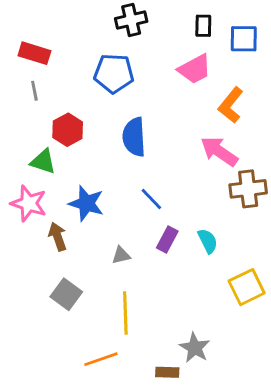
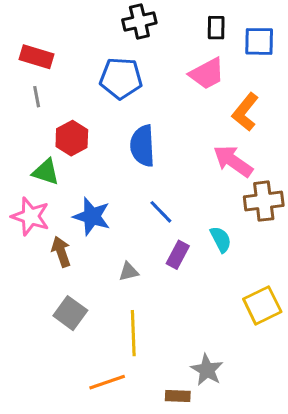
cyan semicircle: (208, 241) -> (221, 239), moved

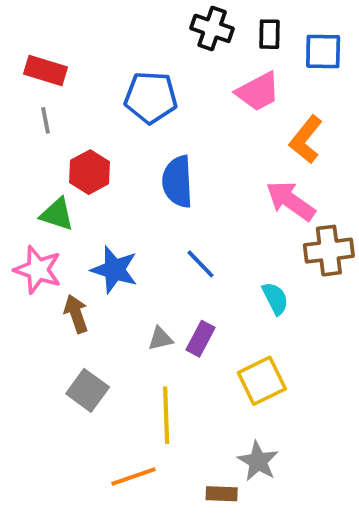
black cross: (139, 21) -> (212, 28), moved, turned 32
purple rectangle: (178, 255) -> (201, 339), moved
yellow square: (262, 305) -> (262, 381), moved

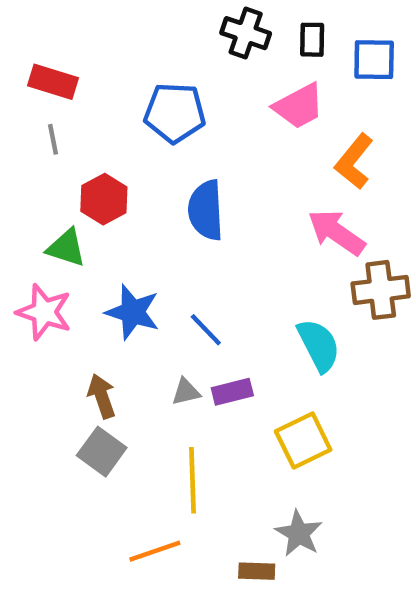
blue line: (201, 264) -> (206, 330), moved
cyan semicircle: (275, 298) -> (319, 345), size x1.4
brown arrow: (76, 314) -> (102, 396), moved
purple rectangle: (201, 339) -> (232, 392), turned 48

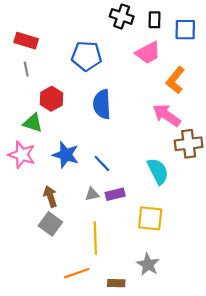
yellow square: (303, 440) -> (150, 218), turned 32
brown rectangle: (257, 571) -> (116, 283), moved

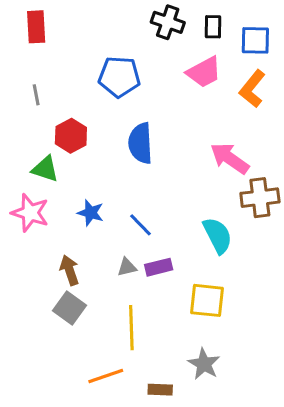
red rectangle: (26, 41) -> (36, 27), moved, turned 70
orange L-shape: (175, 80) -> (252, 89), moved
blue star: (66, 155) -> (91, 213), size x0.7

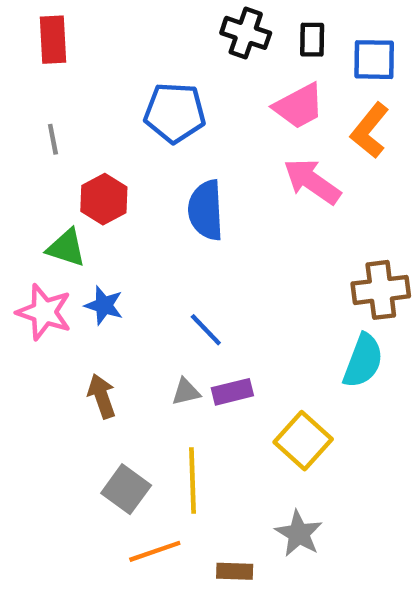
pink arrow: (230, 158) -> (312, 181), moved
blue star: (91, 213) -> (104, 305), moved
cyan semicircle: (218, 235) -> (363, 361), moved, turned 48
yellow square: (207, 300) -> (303, 441), turned 36
gray square: (69, 308) -> (126, 489), moved

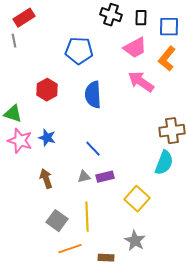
red rectangle: (53, 40) -> (24, 18), turned 60
gray line: (53, 139) -> (14, 41), moved
green triangle: (66, 248) -> (13, 114), moved

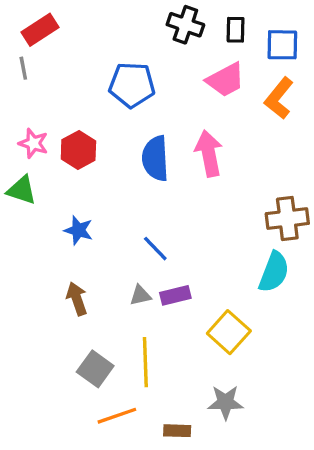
pink arrow: (141, 82) -> (209, 153), moved, turned 44
pink star: (20, 141) -> (33, 143), moved, size x0.7
gray star: (135, 241) -> (225, 402), turned -30

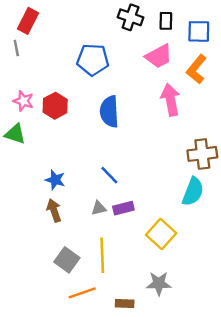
red rectangle: (40, 30) -> (28, 21), turned -30
pink arrow: (209, 153) -> (171, 100), moved
blue star: (78, 230) -> (55, 180), moved

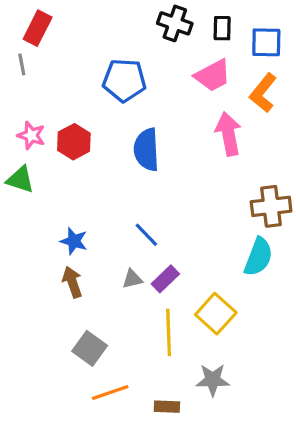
purple rectangle: (123, 208) -> (165, 279), turned -30
yellow line: (102, 255) -> (169, 333), moved

